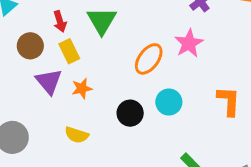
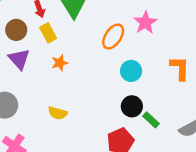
purple triangle: (49, 81) -> (19, 59), moved
black circle: (130, 113) -> (132, 106), moved
yellow semicircle: (77, 135) -> (58, 113), moved

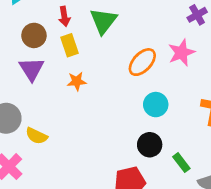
yellow semicircle: (58, 113) -> (36, 136), moved
green rectangle: (151, 120) -> (181, 163), moved

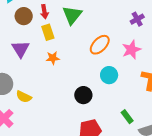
purple cross: (197, 15) -> (137, 19), moved
brown circle: (34, 35) -> (24, 16), moved
pink star: (181, 53) -> (131, 50), moved
black circle: (150, 145) -> (83, 95), moved

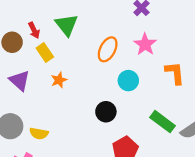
green rectangle: (127, 117) -> (163, 122), size x1.5

